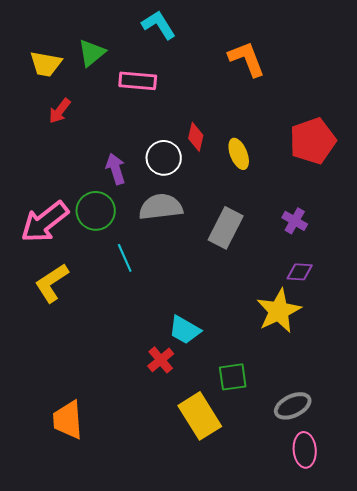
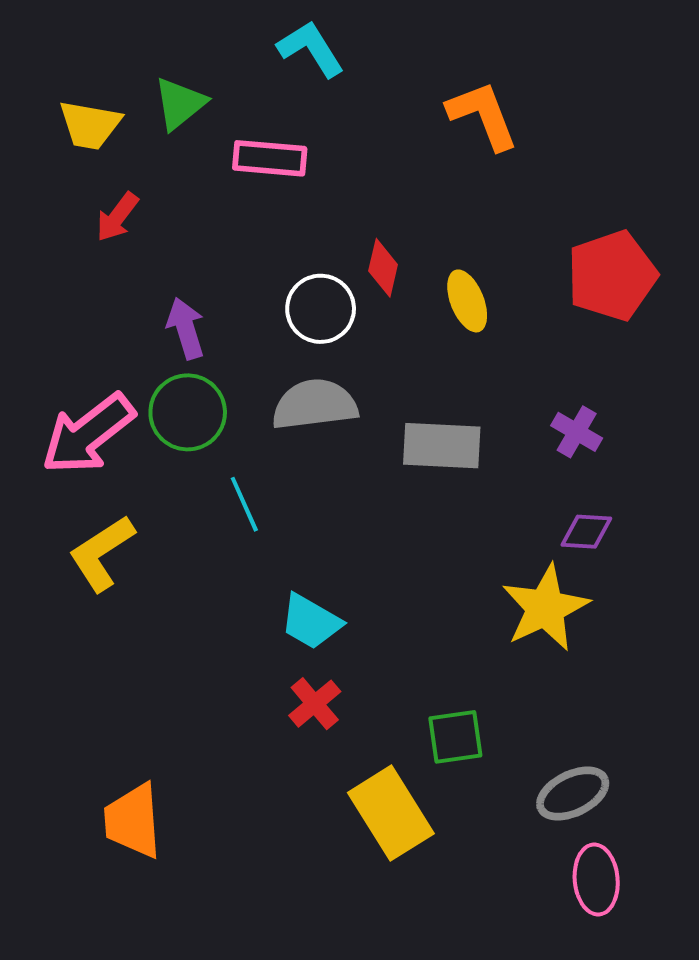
purple arrow: (116, 169) -> (186, 328), moved
gray rectangle: (226, 228) -> (442, 446), turned 66
cyan trapezoid: (185, 330) -> (311, 622), moved

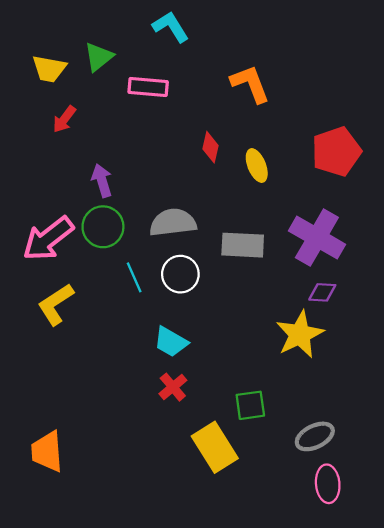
orange L-shape: (483, 115) -> (250, 84), moved
white circle: (321, 309) -> (180, 274), moved
purple cross: (577, 432) -> (317, 238), size x2.0
orange trapezoid: (133, 821) -> (47, 452), moved

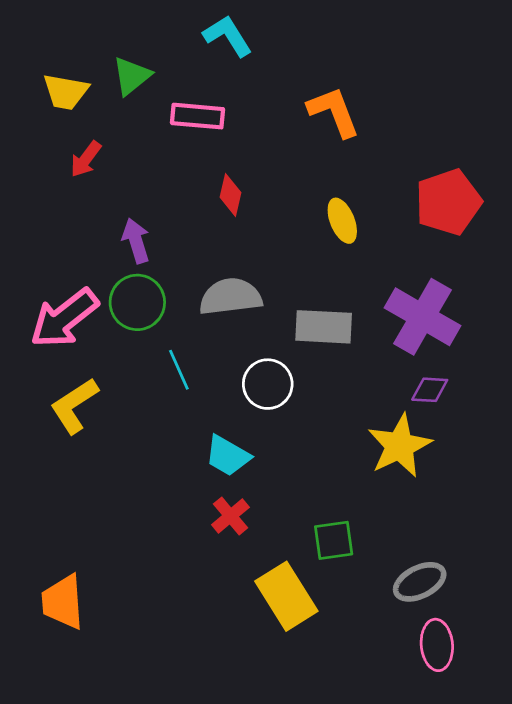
red diamond: (210, 147) -> (230, 195), moved
white circle: (180, 274) -> (268, 384), moved

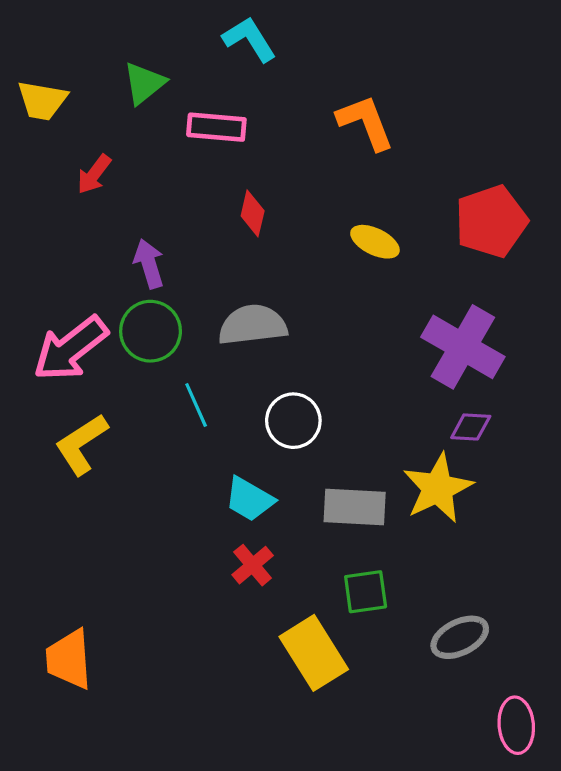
yellow trapezoid: (66, 92) -> (42, 100), moved
yellow ellipse: (342, 221) -> (375, 242), turned -42
gray rectangle: (324, 327) -> (355, 507), moved
pink ellipse: (437, 645) -> (516, 725), moved

